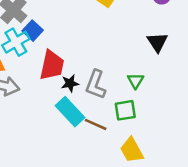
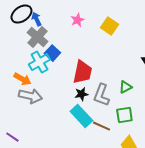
red trapezoid: (52, 65) -> (82, 72), moved
green triangle: (136, 81) -> (125, 87), moved, turned 32

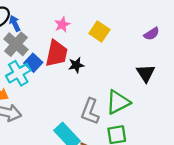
red trapezoid: (82, 72) -> (56, 54), moved
green triangle: (125, 87) -> (118, 102), size x1.6
black star: (81, 94) -> (76, 65), moved

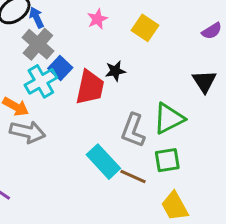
red trapezoid: (56, 54) -> (90, 87), moved

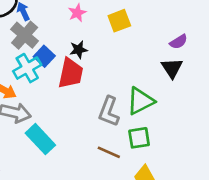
yellow square: (145, 28) -> (119, 21), turned 35
purple semicircle: (212, 31) -> (179, 42), moved
black star: (115, 71) -> (79, 50), moved
cyan rectangle: (103, 162) -> (40, 139), moved

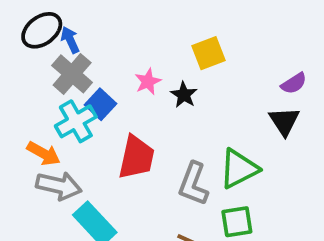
pink star: (77, 13) -> (148, 82), moved
black star: (79, 50) -> (184, 95), moved, turned -30
red trapezoid: (71, 73) -> (136, 157), moved

